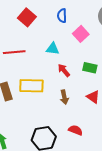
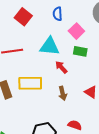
cyan triangle: (53, 49) -> (49, 46), size x1.5
green rectangle: (90, 68) -> (80, 51), moved

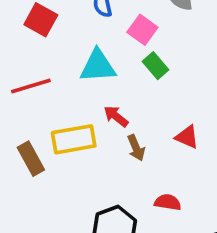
green rectangle: (80, 51) -> (155, 66), turned 48
red arrow: (61, 67) -> (116, 116), moved

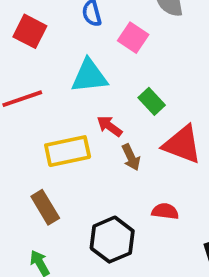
green rectangle: (155, 66) -> (152, 101), moved
red triangle: (187, 137) -> (182, 144), size x1.6
brown rectangle: (31, 159) -> (45, 207), moved

